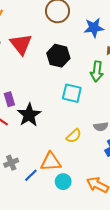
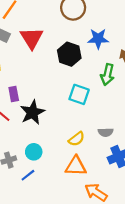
blue star: (94, 28) -> (98, 39), moved
orange triangle: (51, 162) -> (76, 166), moved
cyan circle: (63, 182) -> (34, 152), moved

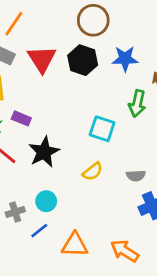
black hexagon: (69, 54) -> (83, 60), moved
purple rectangle: (14, 94) -> (21, 118), moved, turned -56
yellow semicircle: (77, 139) -> (93, 172), moved
orange triangle: (76, 166) -> (75, 245), moved

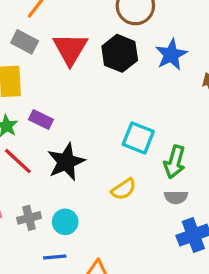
blue star: (125, 59) -> (171, 55), turned -30
green arrow: (137, 103) -> (175, 162), moved
gray cross: (15, 212) -> (29, 218), moved
blue line: (39, 231) -> (55, 257), turned 30

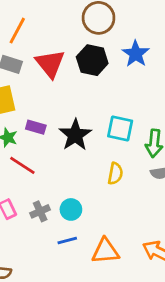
black star: (66, 162) -> (75, 135), moved
yellow semicircle: (124, 189) -> (115, 174), turned -35

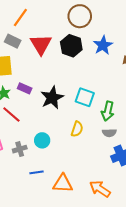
cyan circle: (71, 209) -> (42, 140), moved

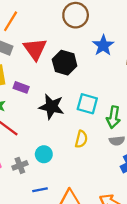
black hexagon: (71, 46) -> (65, 63), moved
purple rectangle: (25, 88) -> (21, 87), moved
black star: (52, 98) -> (51, 107), turned -30

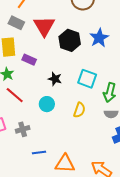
blue star: (103, 45) -> (99, 38), moved
black star: (51, 107) -> (55, 79), size x0.6
cyan circle: (44, 154) -> (47, 104), moved

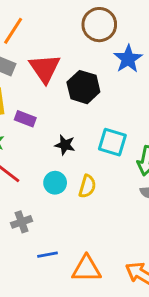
blue star: (99, 38) -> (128, 59), moved
yellow semicircle: (79, 110) -> (87, 186), moved

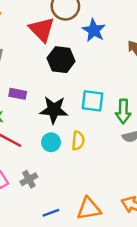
red triangle: (45, 68) -> (42, 29), moved
black star: (65, 145) -> (54, 110), size x1.6
blue line: (47, 255) -> (51, 213), moved

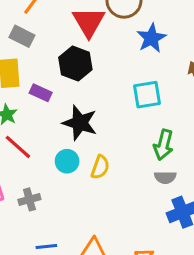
black hexagon: (61, 60) -> (75, 63), moved
cyan square: (92, 101) -> (147, 95), moved, turned -30

